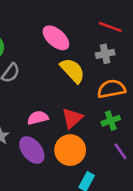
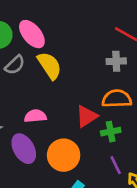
pink ellipse: (56, 38) -> (32, 34), moved
yellow semicircle: (73, 70) -> (49, 66), moved
red triangle: (72, 118) -> (87, 116), moved

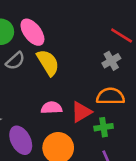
gray cross: (116, 61) -> (111, 61), turned -30
pink semicircle: (35, 116) -> (51, 108), moved

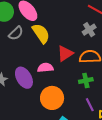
red triangle: (81, 112) -> (65, 54), moved
purple ellipse: (21, 140) -> (24, 78), moved

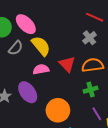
red triangle: (65, 54) -> (67, 64), turned -36
pink semicircle: (45, 68) -> (41, 69), moved

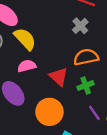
red triangle: (67, 64) -> (59, 77), moved

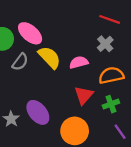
pink semicircle: (27, 66) -> (79, 62), moved
red triangle: (59, 77) -> (84, 95), turned 30

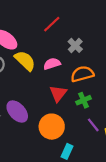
red line: (110, 19) -> (52, 24), moved, turned -60

